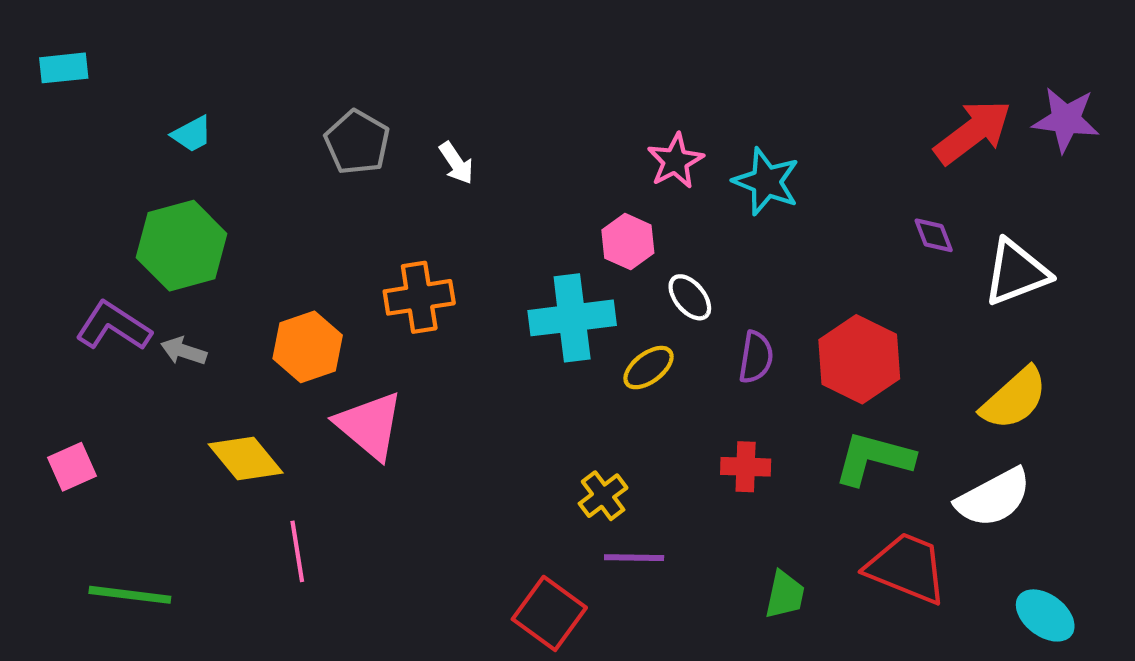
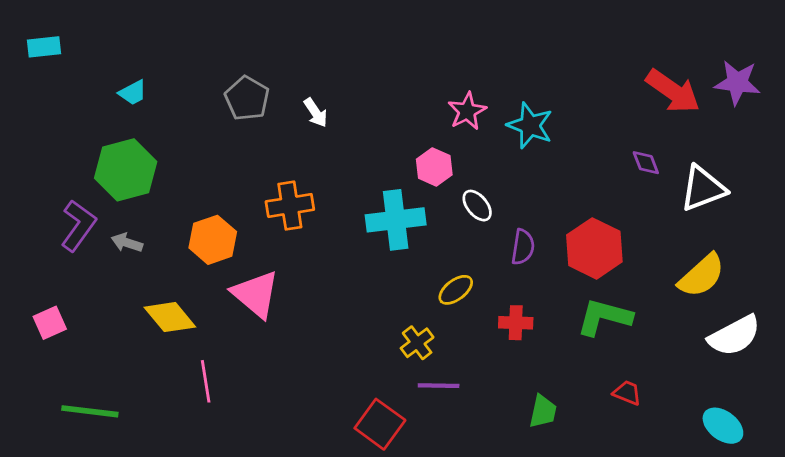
red arrow: (973, 132) -> (673, 91), turned 72
purple L-shape: (113, 326) -> (78, 226), turned 93
yellow ellipse: (649, 368) -> (456, 290), moved
white semicircle: (994, 498) -> (734, 336), moved
red trapezoid: (907, 568) -> (627, 393), size x0.5

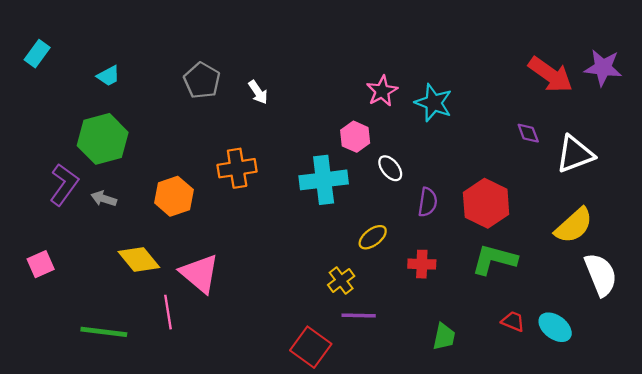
cyan rectangle: (44, 47) -> (37, 54), moved, turned -48
pink triangle: (256, 294) -> (200, 273), moved
white semicircle: (734, 336) -> (601, 275), turned -84
green line: (90, 411) -> (104, 332), moved
cyan ellipse: (723, 426) -> (555, 327), moved

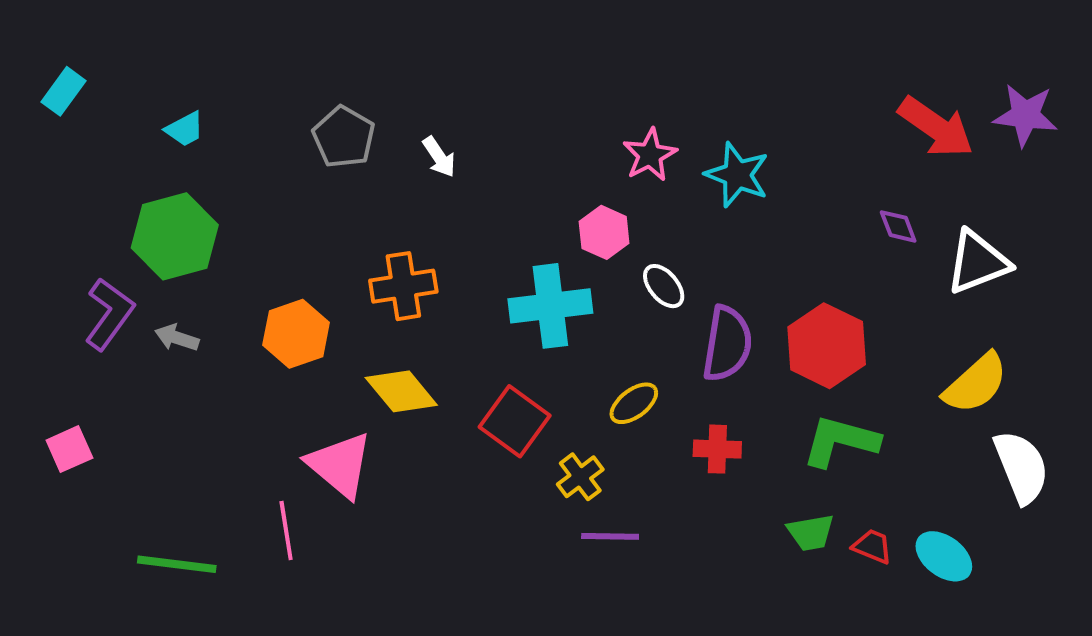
purple semicircle: (428, 202) -> (727, 344), size x1.5
yellow diamond: (139, 259) -> (401, 391), moved
green trapezoid: (444, 337) -> (811, 532), moved, turned 68
red square: (311, 347) -> (515, 421), moved

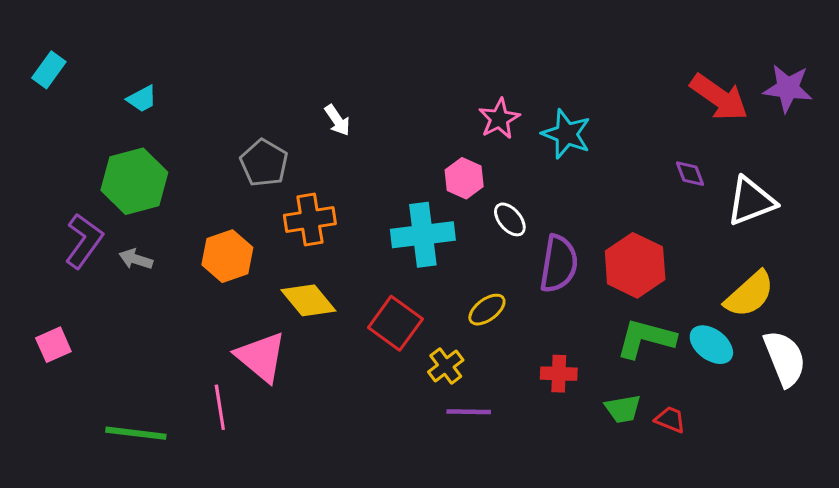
gray pentagon: (344, 137) -> (264, 163), moved
red cross: (717, 449) -> (559, 374), moved
cyan ellipse: (944, 556) -> (711, 345), moved

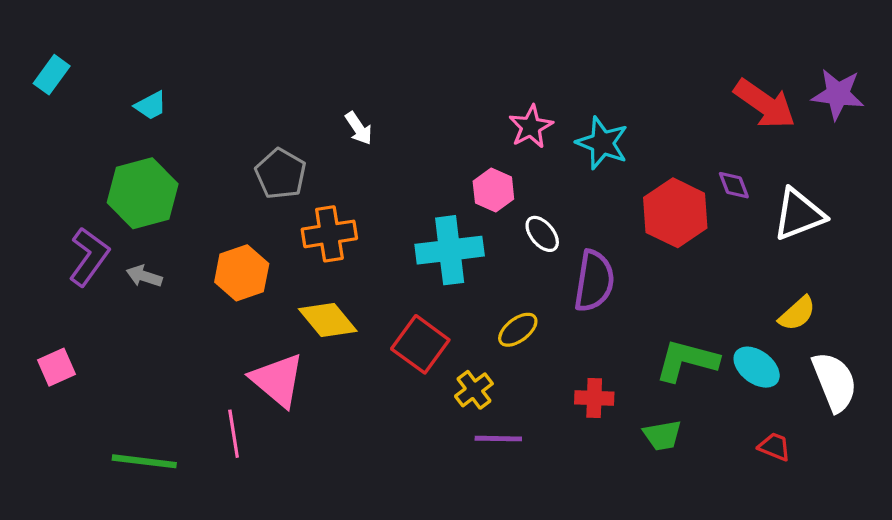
red hexagon: (635, 265) -> (675, 213), moved
yellow semicircle: (750, 294) -> (797, 313), size x0.7
red trapezoid: (670, 419) -> (774, 447), moved

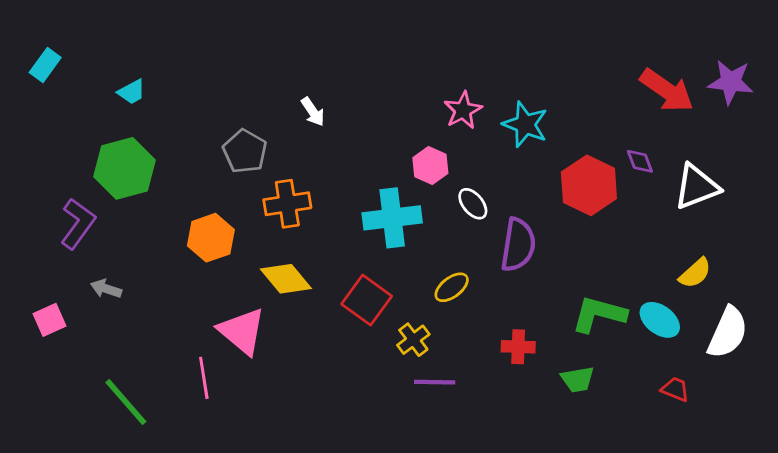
gray arrow: (144, 276) -> (106, 289), moved
white semicircle: (835, 382) -> (728, 333), turned 46
green line: (144, 461) -> (126, 402), turned 42

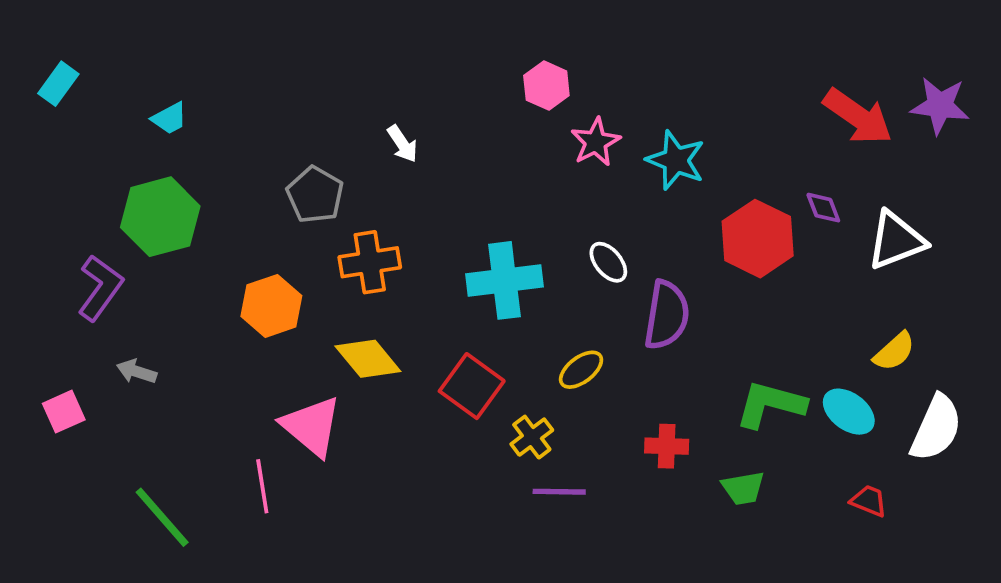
pink hexagon: (430, 166) -> (546, 86), moved

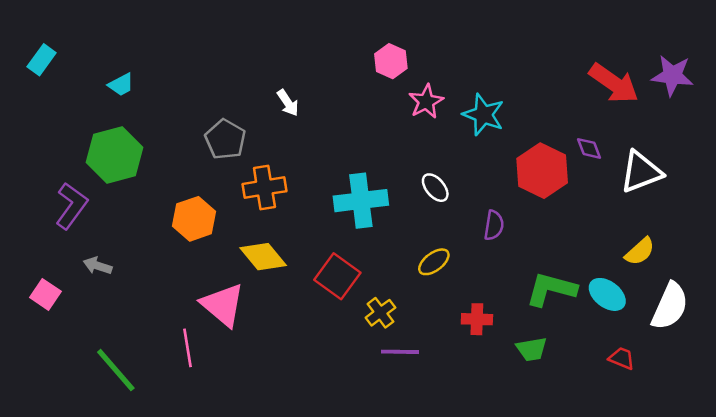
purple semicircle: (667, 315) -> (494, 225), moved, size x0.6
yellow ellipse: (581, 370) -> (434, 262), moved
pink square: (64, 412) -> (45, 294), turned -32

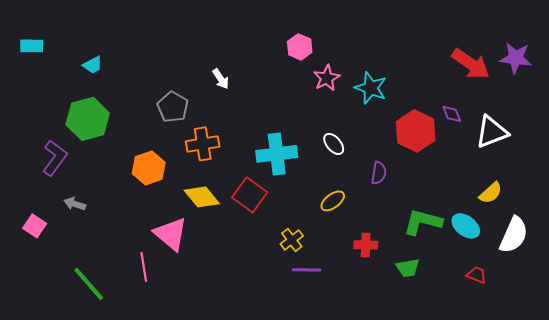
cyan rectangle: (42, 60) -> (32, 46), turned 55
red square: (337, 276) -> (250, 195), moved

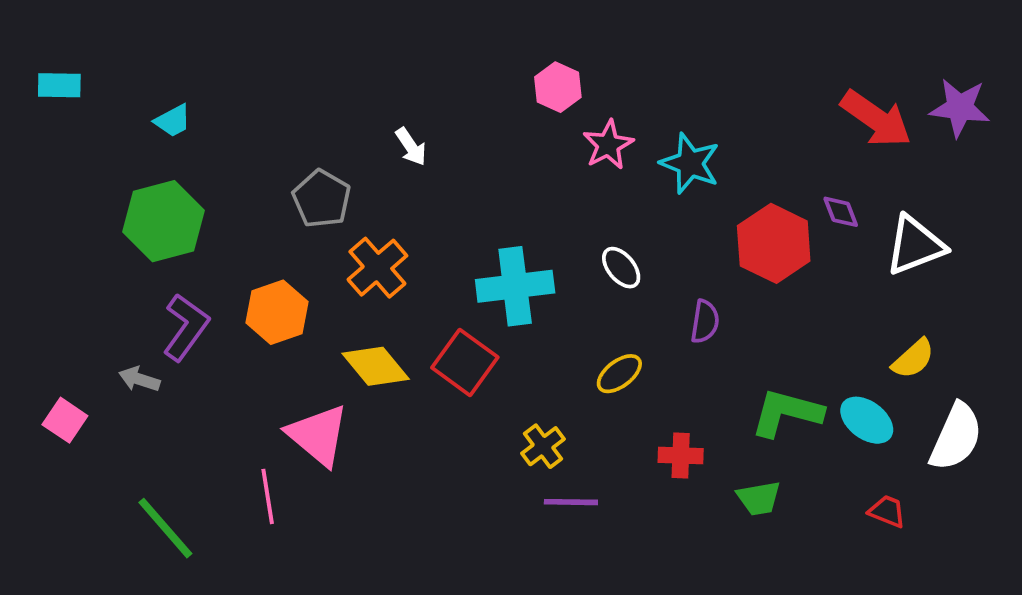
orange cross: (203, 144) -> (377, 268), turned -32
purple L-shape: (55, 158) -> (186, 327), moved

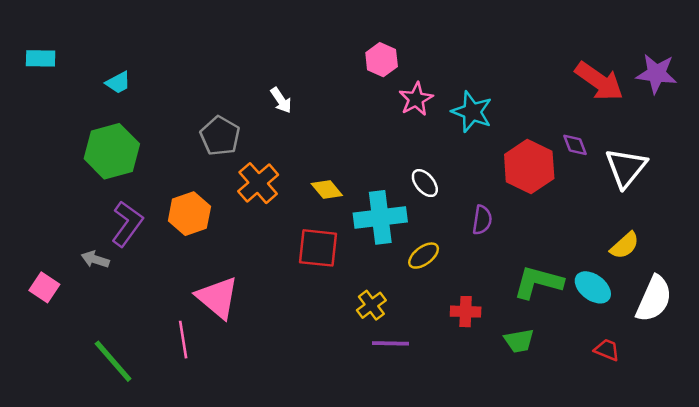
white triangle: (915, 245) -> (626, 168), turned -30
cyan cross: (515, 286) -> (380, 217), moved
red square: (465, 362) -> (318, 248), turned -30
yellow diamond: (376, 366) -> (327, 189), moved, size x0.7

